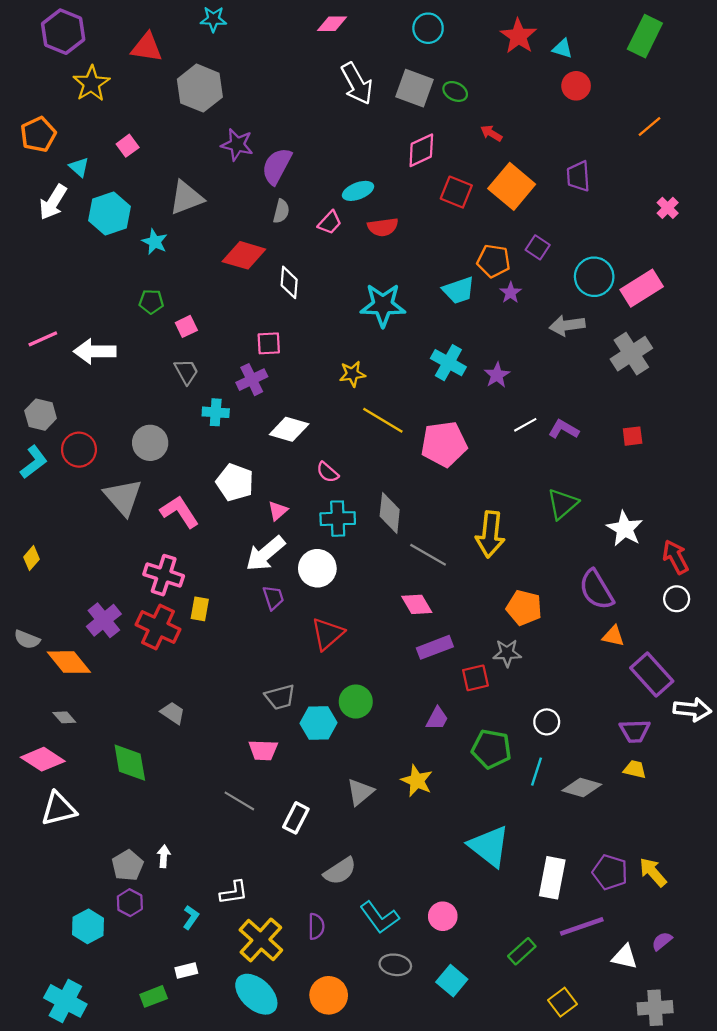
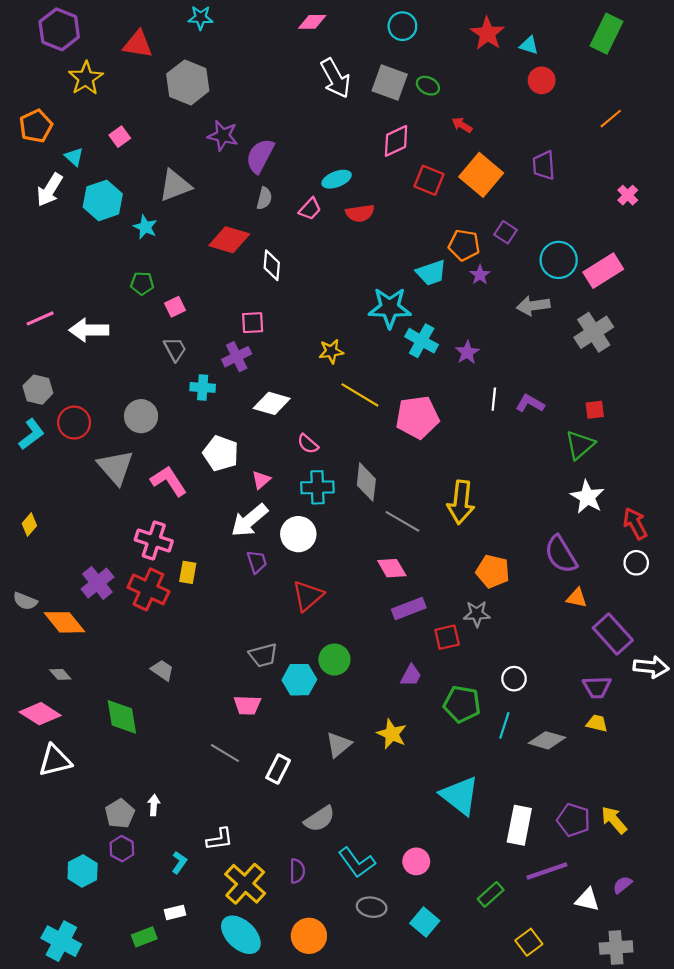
cyan star: (383, 305) -> (390, 308), moved
white line: (525, 425) -> (494, 399), turned -55
green triangle: (563, 504) -> (580, 445), moved

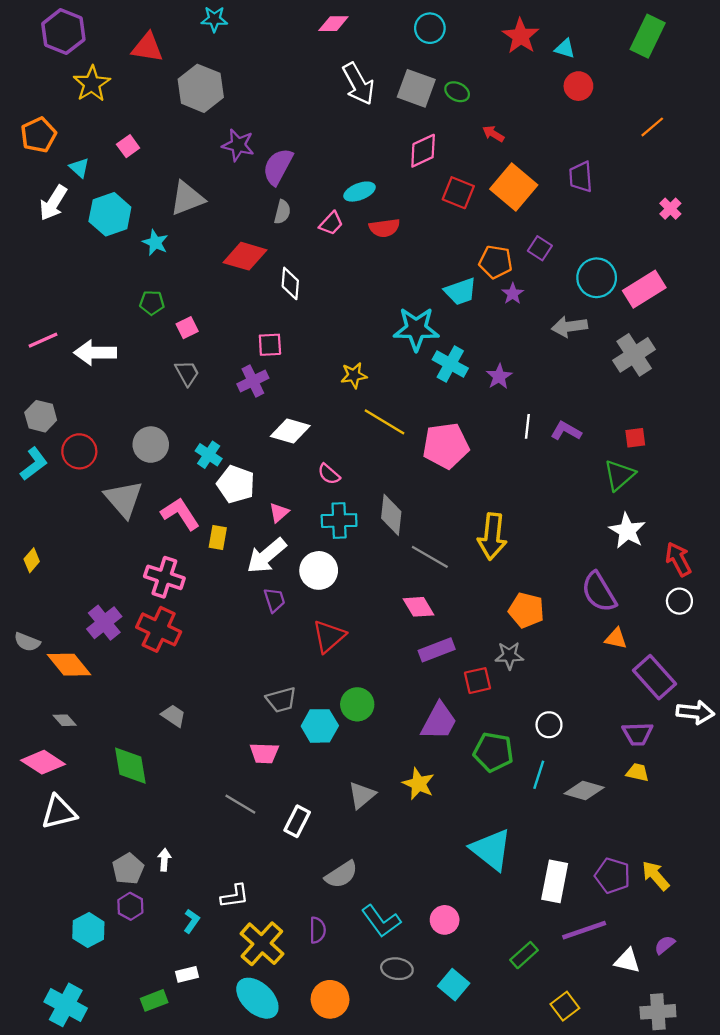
cyan cross: (203, 387) -> (209, 455), moved, turned 30
yellow rectangle: (188, 572) -> (218, 538), moved
purple trapezoid: (411, 675) -> (439, 721), size x1.6

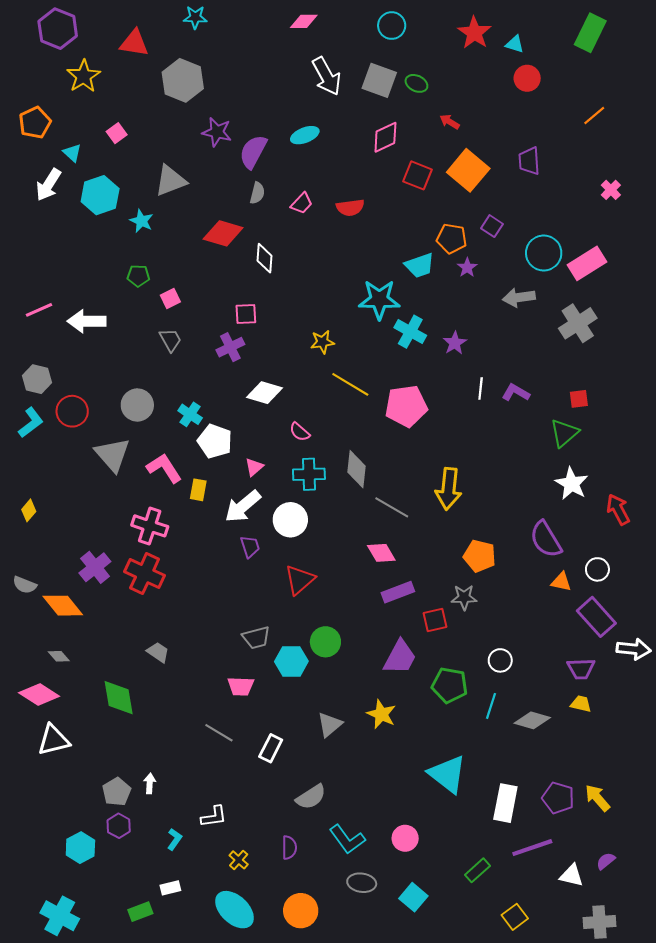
cyan ellipse: (360, 192) -> (305, 135), moved
white circle: (679, 601) -> (597, 569), moved
yellow cross: (262, 944) -> (239, 860), size x0.5

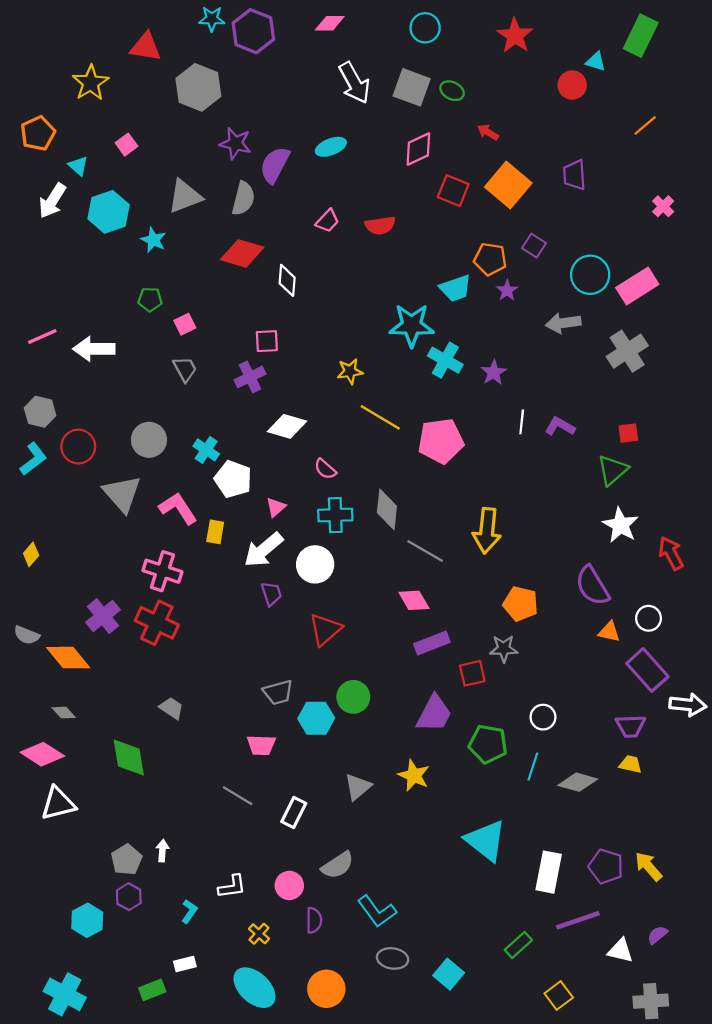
purple hexagon: (58, 29) -> (253, 31), moved
cyan triangle: (515, 44) -> (596, 61), moved
gray semicircle: (257, 193) -> (243, 198), moved, size x1.4
pink circle: (405, 838) -> (289, 885), moved

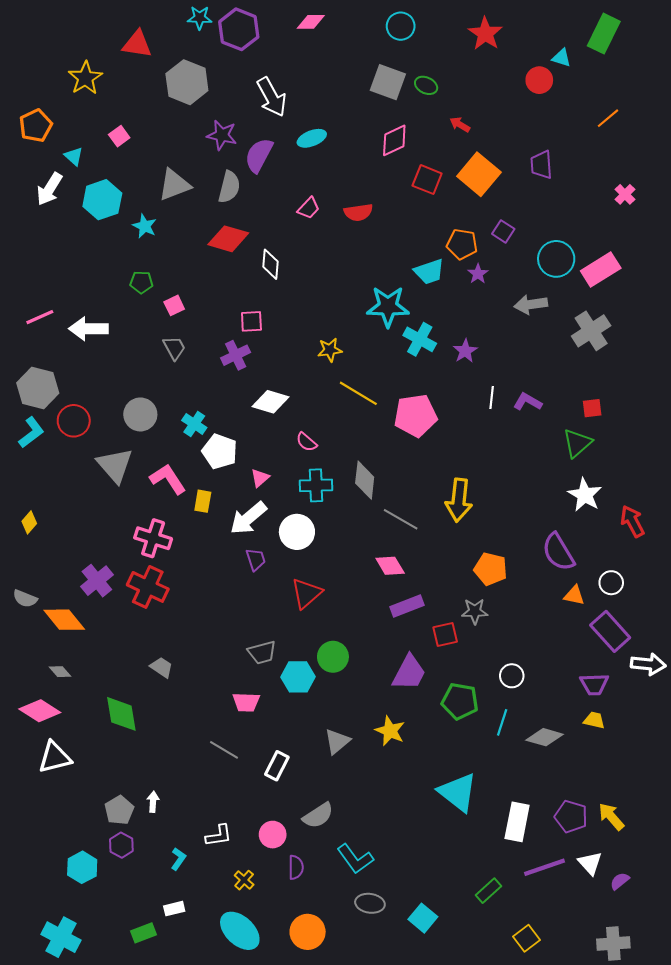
white arrow: (354, 83) -> (272, 97), moved
gray hexagon: (40, 412) -> (38, 388), size x1.4
white triangle: (620, 951) -> (590, 863), moved, turned 35

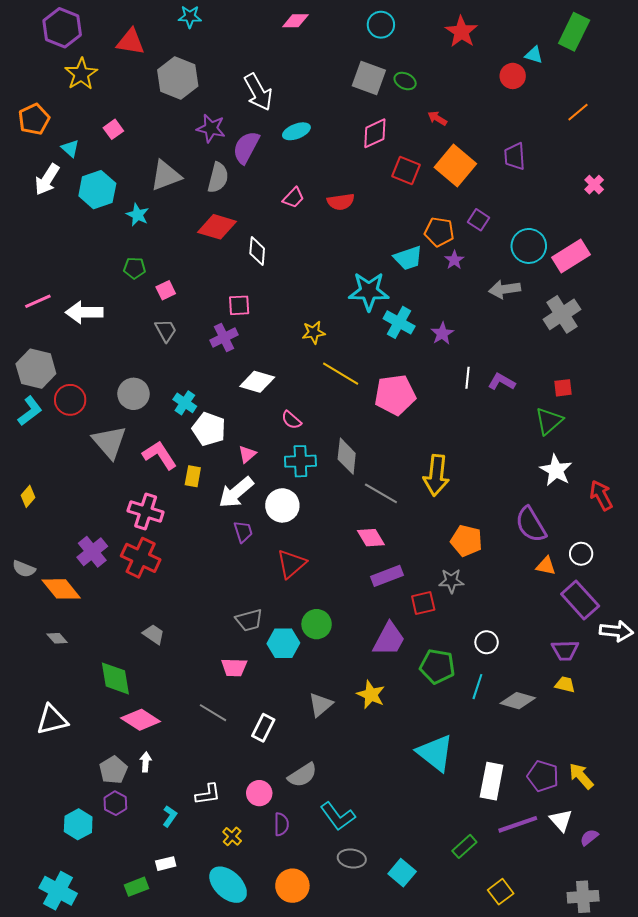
purple hexagon: (239, 29) -> (62, 28), moved
pink diamond: (40, 711) -> (141, 720), moved

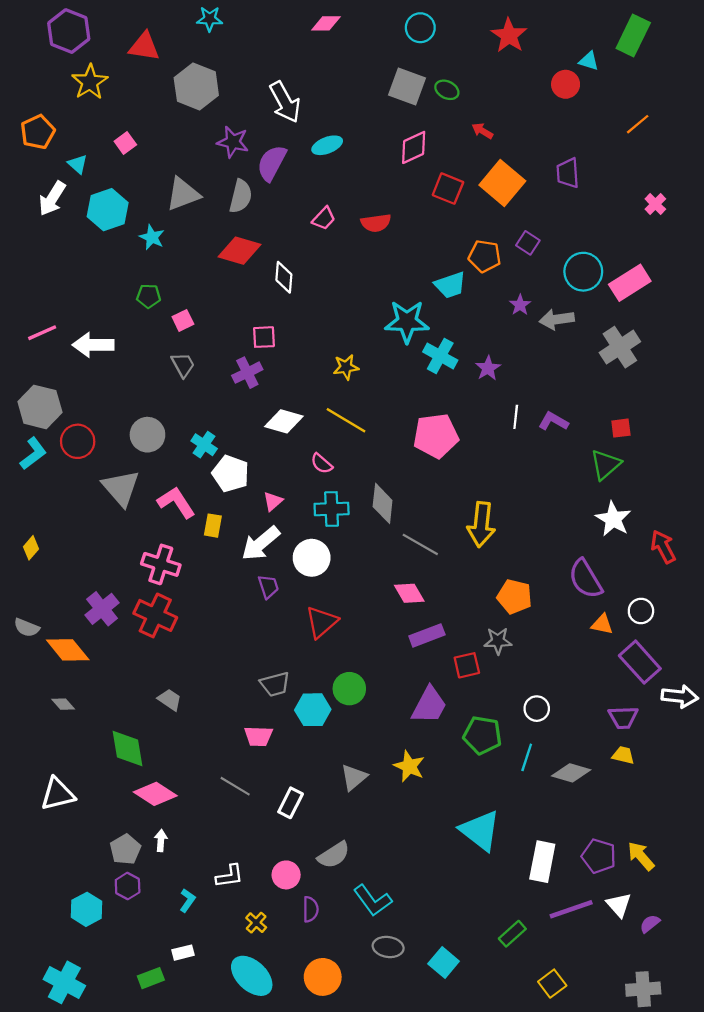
purple star: (454, 260) -> (520, 305), moved
yellow line: (341, 374) -> (346, 420), moved

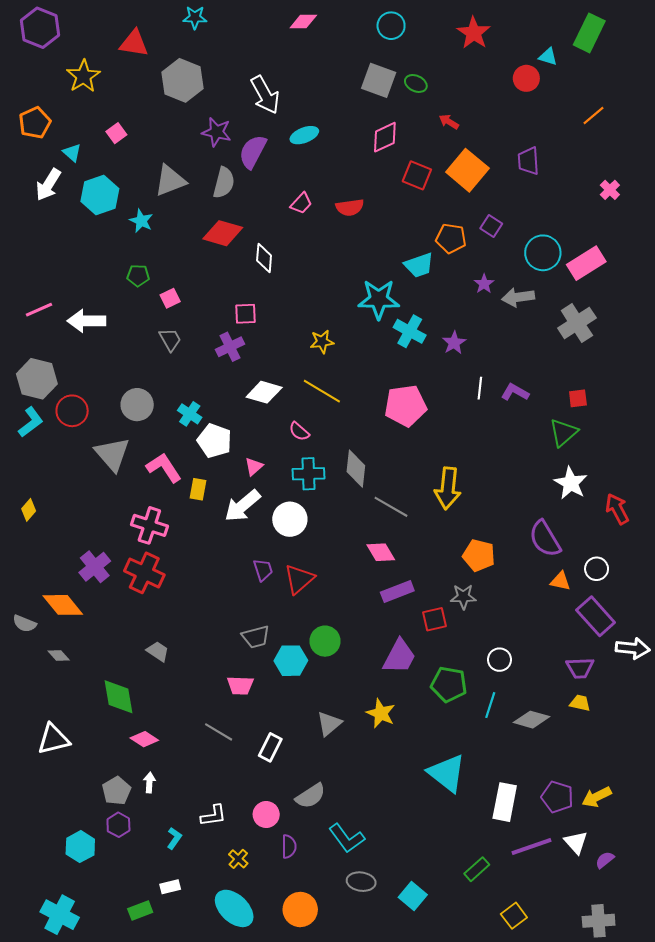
purple hexagon: (69, 31) -> (40, 28), moved
purple trapezoid: (268, 587) -> (263, 570), moved
gray semicircle: (27, 628) -> (25, 623), moved
pink diamond: (155, 794) -> (144, 739), size x0.7
yellow arrow: (641, 856) -> (597, 797), turned -76

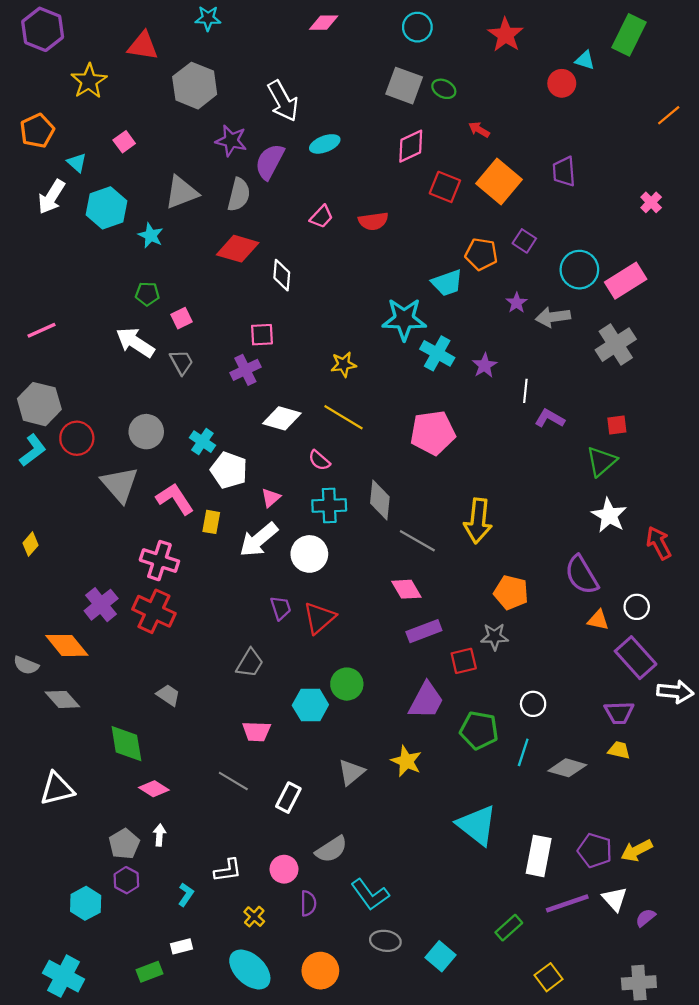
orange line: (593, 115) -> (669, 115), moved
white arrow: (86, 321) -> (135, 342), moved, turned 33
white line: (480, 388) -> (525, 391), moved
gray trapezoid: (256, 637) -> (250, 663), moved, turned -44
gray diamond: (59, 655) -> (62, 699), size x1.5

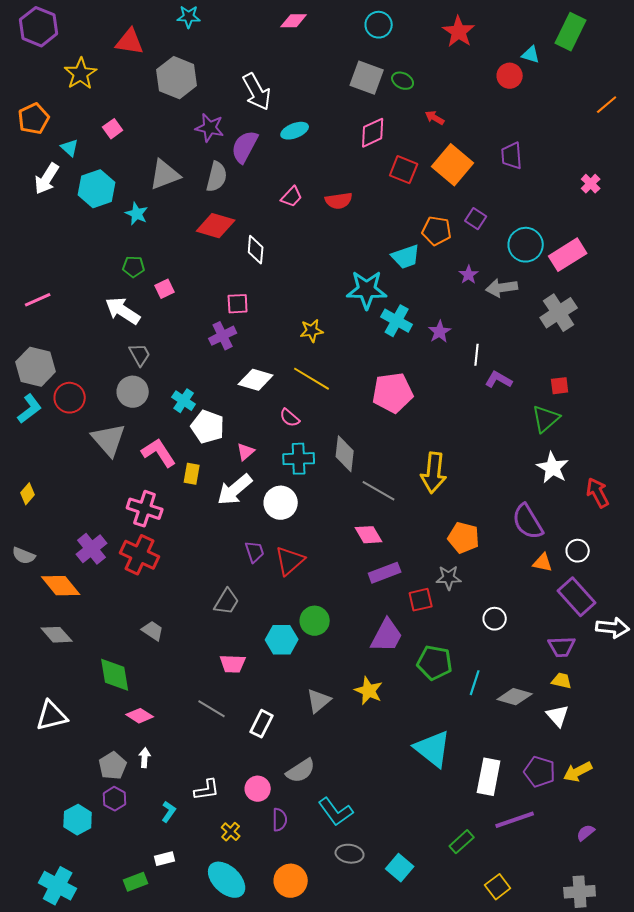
gray trapezoid: (181, 362) -> (140, 355), moved
gray semicircle: (26, 665) -> (24, 556), moved
white circle: (533, 704) -> (495, 619), moved
white triangle: (615, 899) -> (558, 716), moved

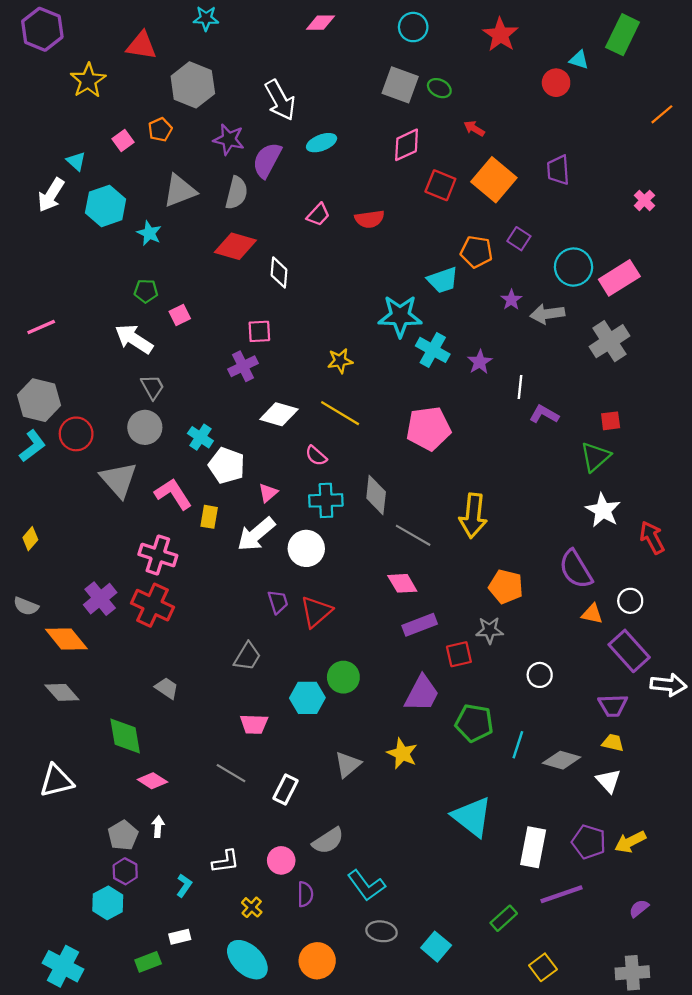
orange pentagon: (34, 119) -> (160, 130), moved, size x0.7
cyan hexagon: (78, 820) -> (108, 903), moved

